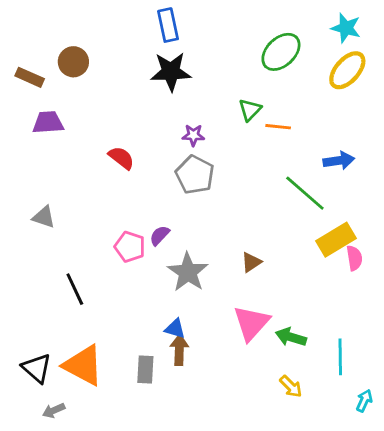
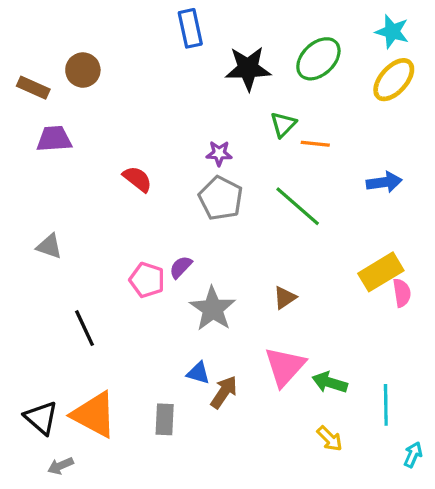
black star: (171, 72) -> (248, 68), moved
green line: (305, 193) -> (298, 206), moved
brown arrow: (179, 350) -> (224, 392), moved, turned 32

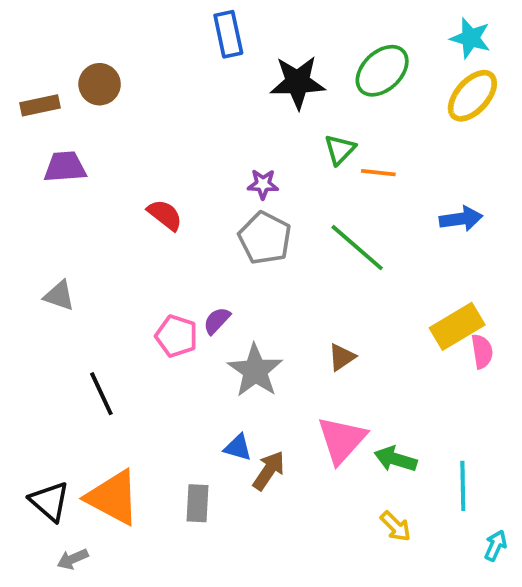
brown rectangle: (33, 88) -> (40, 105), turned -36

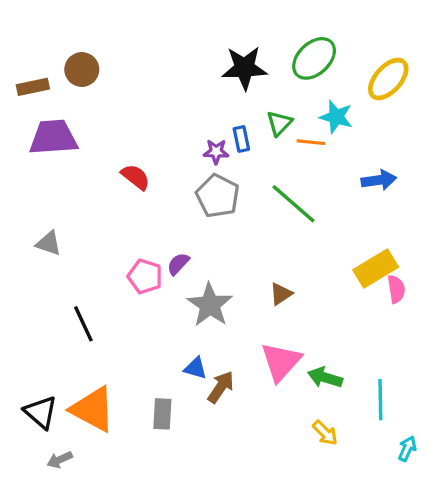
blue rectangle: (228, 34) -> (241, 139), moved, size x0.7
cyan star: (471, 38) -> (336, 117), moved
purple trapezoid: (65, 167) -> (53, 137), size x1.4

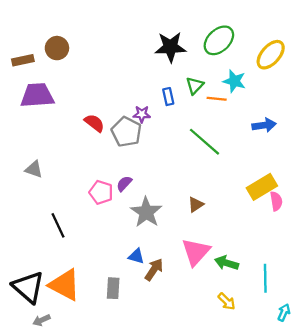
purple star: (216, 152) -> (142, 114), moved
gray pentagon: (218, 196) -> (126, 132), moved
black triangle: (41, 412) -> (28, 287), size x1.4

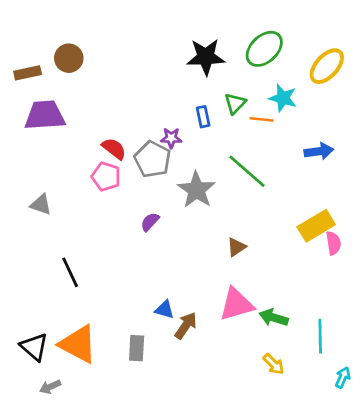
pink pentagon: (101, 192) -> (106, 177), moved
gray star: (146, 212) -> (196, 190), moved
pink triangle: (196, 252) -> (236, 304), turned 32
black triangle: (28, 287) -> (34, 347), size x0.7

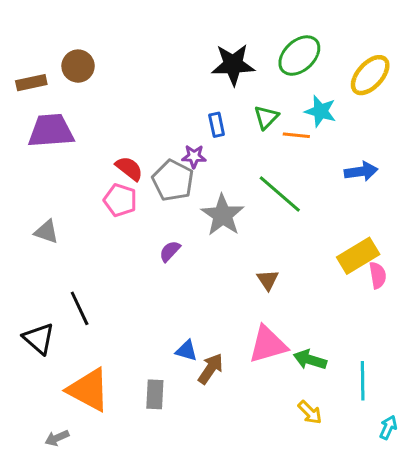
blue rectangle: (203, 117) -> (217, 125), moved
brown triangle: (236, 247) -> (268, 280), turned -30
black triangle: (34, 347) -> (39, 339), moved

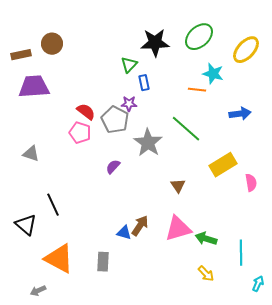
green triangle: (266, 117) -> (129, 65), moved
yellow rectangle: (358, 256) -> (223, 165), moved
brown arrow: (211, 369) -> (140, 226), moved

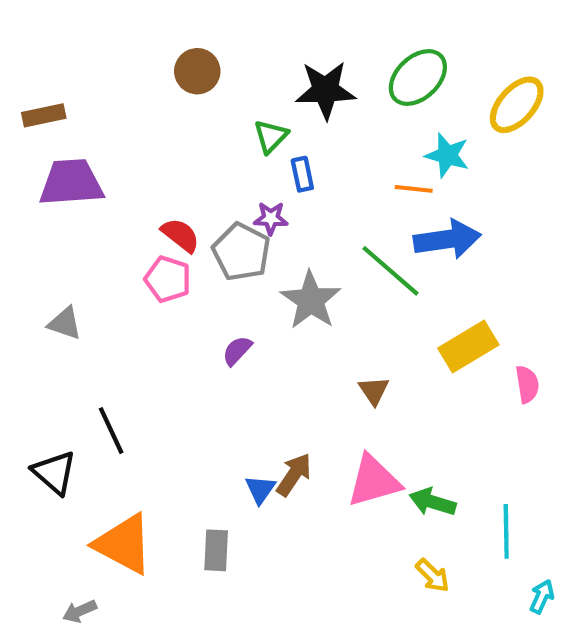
brown circle: (52, 44) -> (197, 71), moved
blue arrow: (240, 114) -> (447, 239), moved, size x1.4
blue triangle: (124, 233) -> (260, 489), turned 49

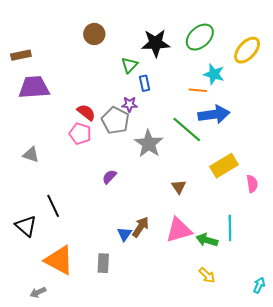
purple semicircle: (237, 351) -> (109, 177), moved
cyan line: (506, 531) -> (230, 228), moved

